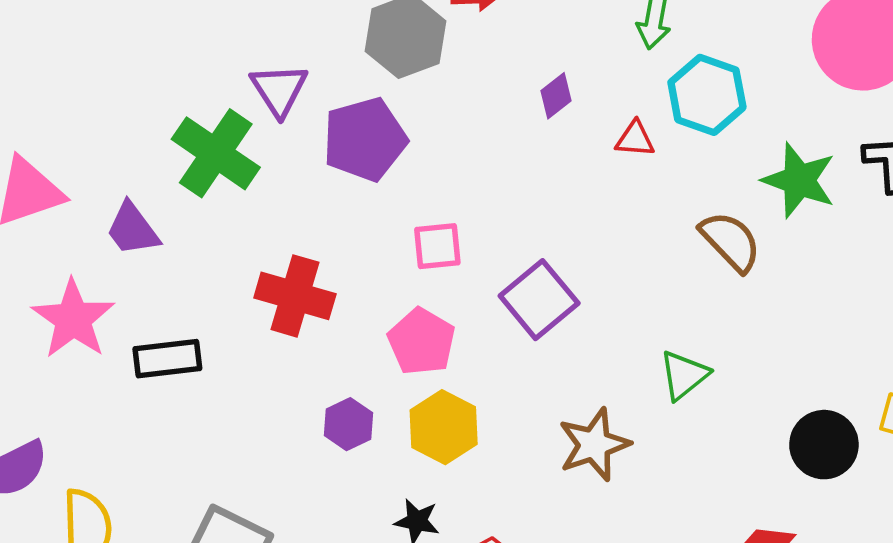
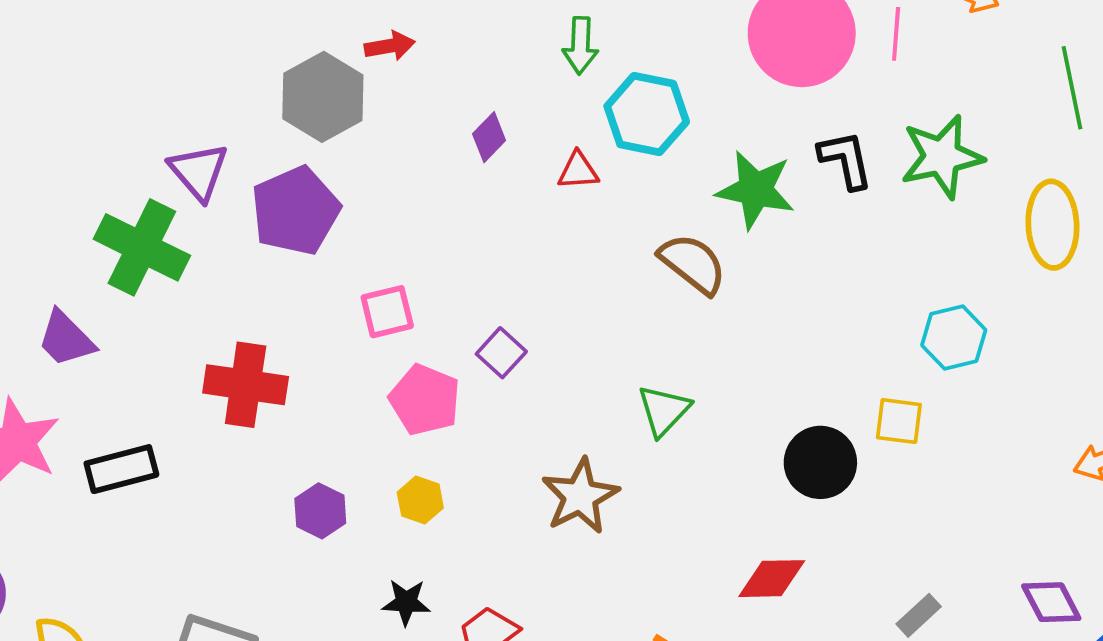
purple square: (539, 300) -> (501, 353), size x0.6
pink pentagon: (422, 342) -> (425, 400), moved
yellow hexagon: (444, 427) -> (420, 500), size x0.6

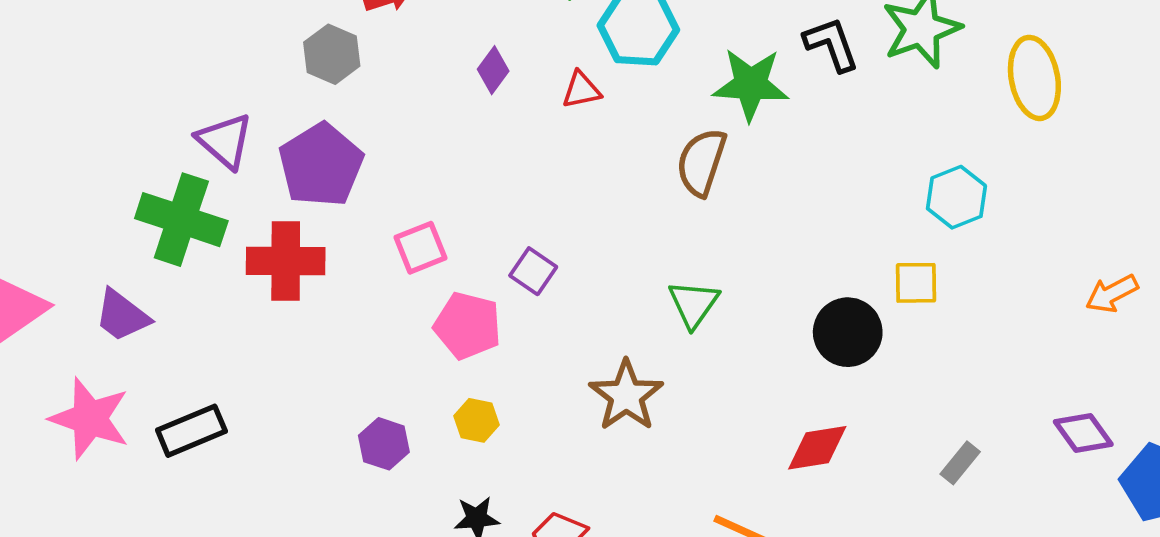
gray hexagon: (323, 97) -> (332, 54), size x0.7
brown semicircle: (693, 264) -> (701, 162), turned -102
red cross: (246, 385) -> (286, 261), moved

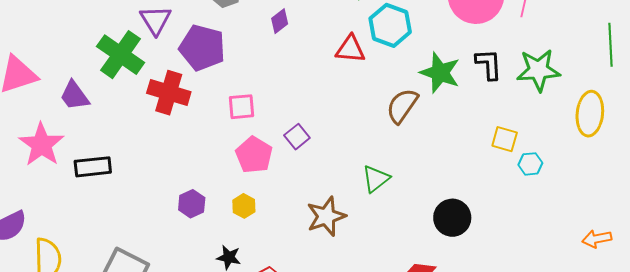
purple diamond: (493, 70) -> (280, 21), moved
red triangle: (581, 90) -> (350, 49), size x1.4
purple pentagon: (321, 165) -> (202, 48), turned 30
cyan hexagon: (956, 197) -> (530, 164), size x0.7
yellow square: (916, 283) -> (505, 139), moved

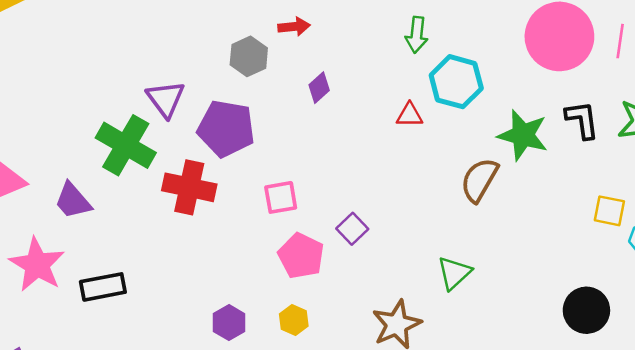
red triangle: (350, 49) -> (410, 115), size x0.7
black circle: (452, 218) -> (586, 310), moved

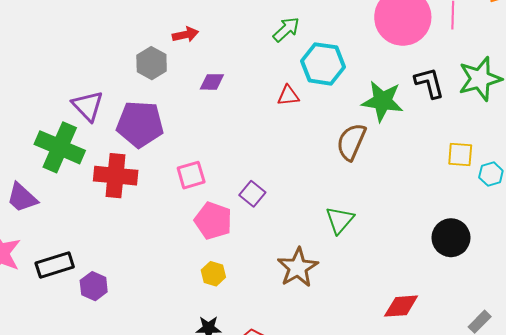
green arrow: (417, 35) -> (286, 29), turned -132
purple diamond: (319, 88) -> (212, 82), turned 50
purple hexagon: (229, 323) -> (94, 286), moved

